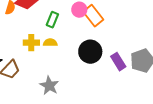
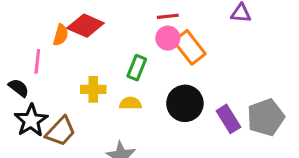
green rectangle: (52, 20) -> (137, 68), moved
yellow semicircle: (50, 43) -> (131, 103), moved

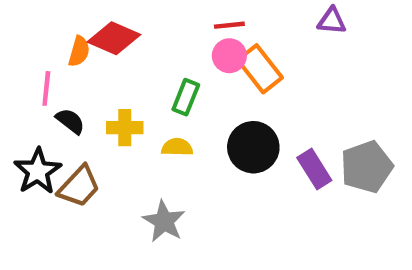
black semicircle: (19, 88) -> (70, 121), moved

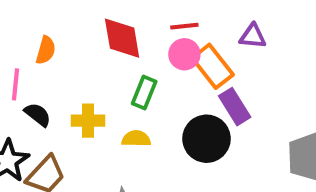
purple triangle: (332, 21) -> (253, 36), moved
red diamond: (114, 38) -> (122, 38), moved, turned 57
purple rectangle: (314, 169) -> (235, 107), moved

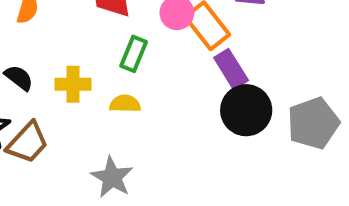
black circle: (207, 139) -> (246, 110), moved

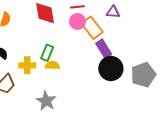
green rectangle: (134, 54) -> (47, 53), moved
yellow cross: (73, 84) -> (27, 65), moved

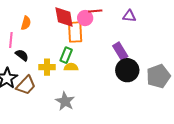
pink circle: (77, 21) -> (85, 18), moved
orange rectangle: (92, 28) -> (75, 32), moved, turned 35

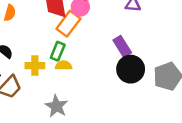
orange rectangle: (75, 32) -> (68, 24), turned 40

